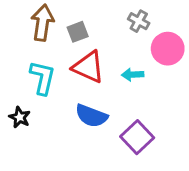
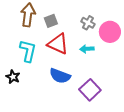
gray cross: (139, 21) -> (88, 23), moved

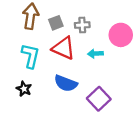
gray cross: (88, 23) -> (82, 25), moved, turned -32
black star: (13, 77) -> (24, 89), moved

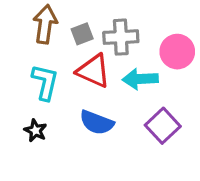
gray cross: (82, 25) -> (121, 37), size x1.5
cyan arrow: (95, 54) -> (140, 79), size x1.5
purple square: (99, 99) -> (163, 126), moved

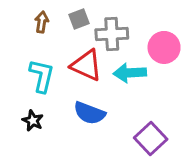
brown arrow: (45, 24) -> (42, 22), size x0.6
gray square: (82, 34) -> (79, 19), moved
purple square: (163, 126) -> (151, 138), moved

